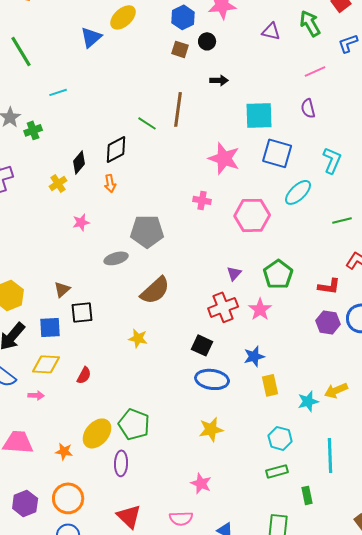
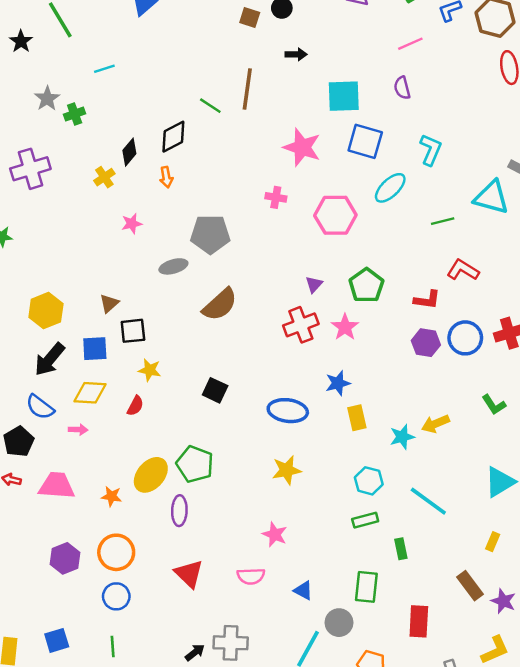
yellow star: (138, 338) -> (150, 370), moved
black square: (202, 345) -> (215, 390), moved
cyan line: (330, 455) -> (428, 501), turned -52

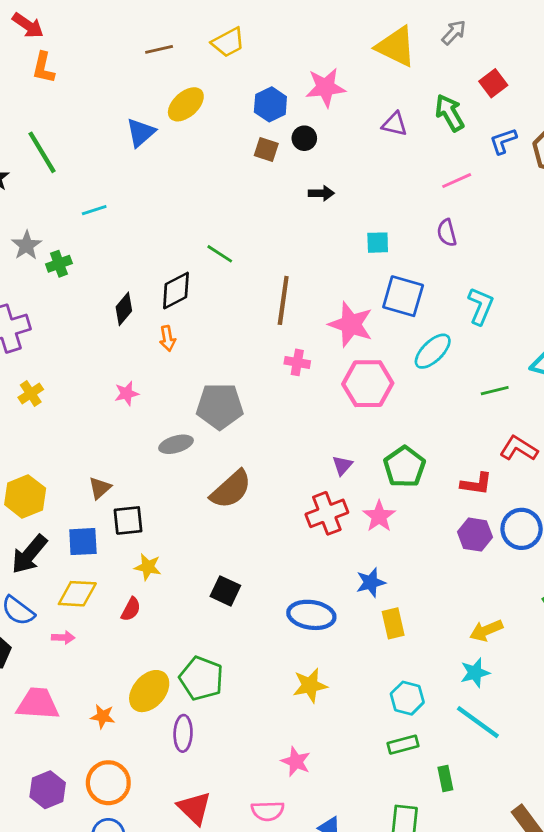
brown line: (247, 89) -> (283, 300), moved
cyan square: (344, 96) -> (378, 243), size x0.6
pink star: (302, 147) -> (351, 324), moved
yellow cross: (104, 177) -> (31, 393), moved
cyan star: (402, 437) -> (475, 673), moved

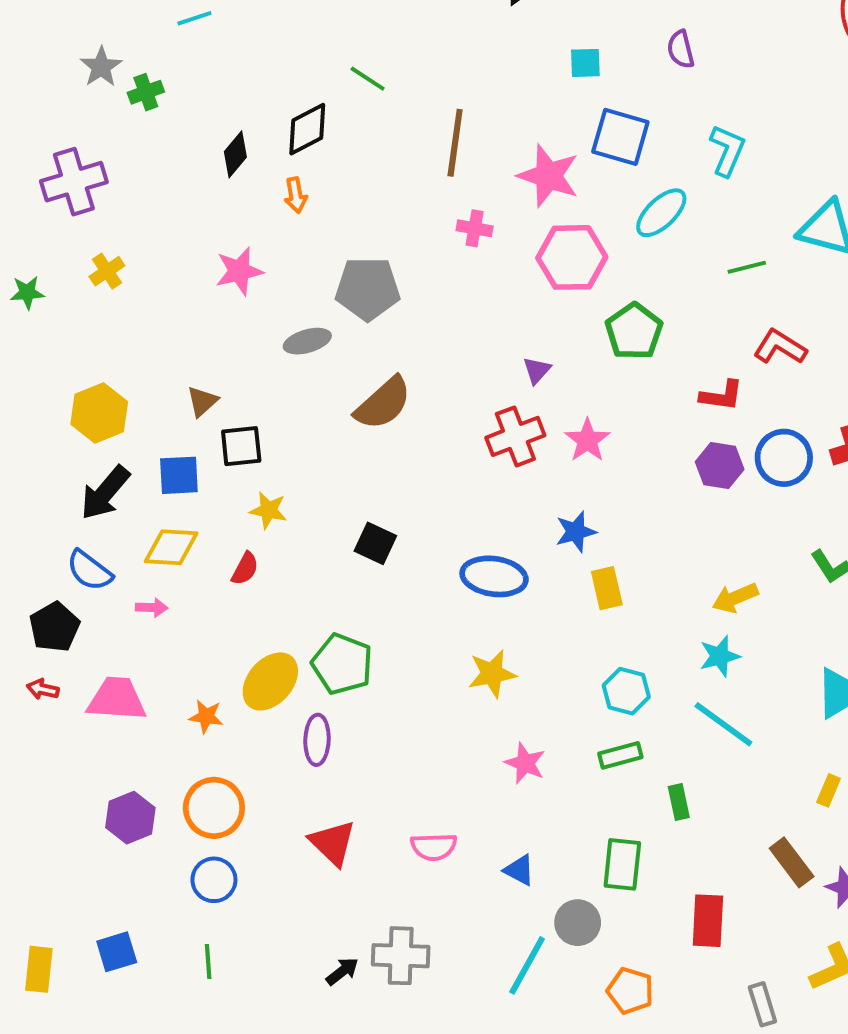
pink star: (127, 393) -> (239, 271), size x1.4
green pentagon: (404, 467) -> (634, 331), moved
pink star: (296, 762) -> (525, 763), moved

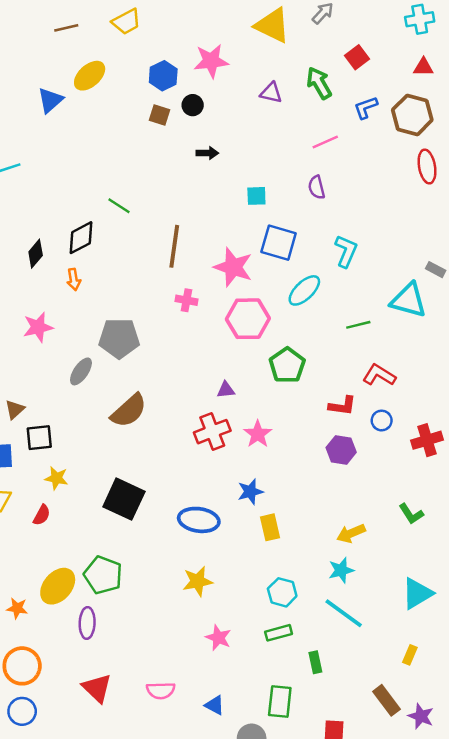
gray ellipse: (307, 341) -> (81, 371), turned -40
purple triangle: (537, 370) -> (226, 390), turned 42
blue circle: (784, 458) -> (382, 421), moved, size x0.6
black square: (375, 543) -> (124, 499), size x1.6

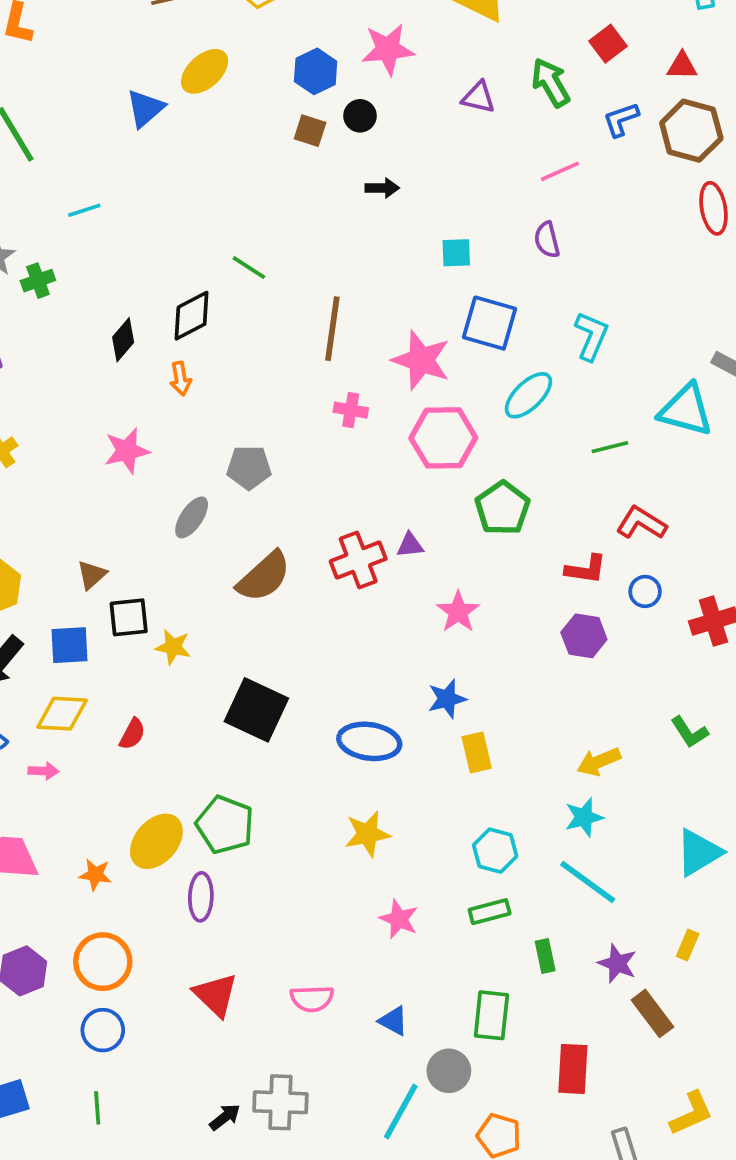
red triangle: (423, 67) -> (682, 66), moved
gray pentagon: (119, 338) -> (249, 467), size x0.7
red cross: (212, 432) -> (358, 560), moved
yellow star: (56, 478) -> (173, 647), moved
purple star: (421, 716) -> (617, 963), moved

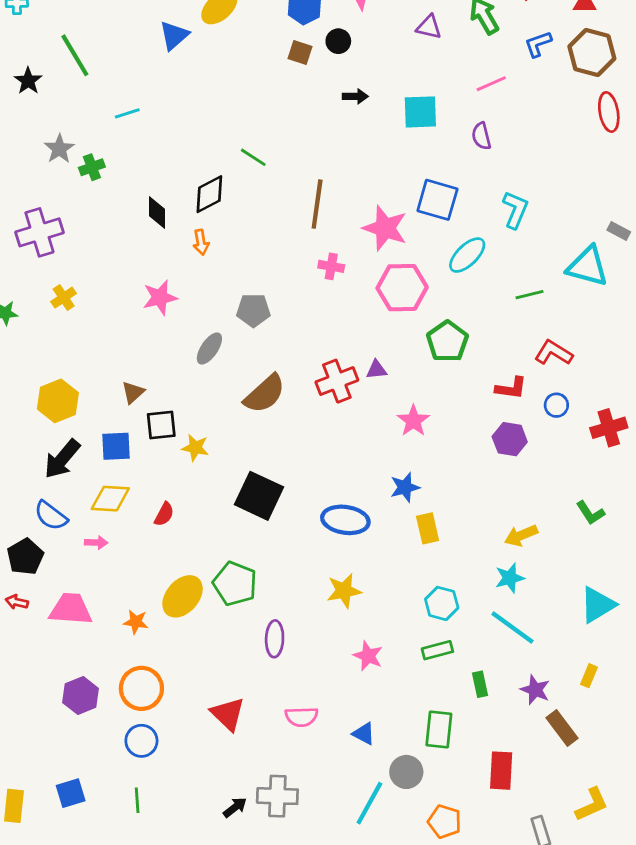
cyan square: (456, 253) -> (420, 112), moved, size x1.5
black diamond: (123, 340) -> (157, 213), turned -40
purple ellipse: (201, 897) -> (275, 639), moved

